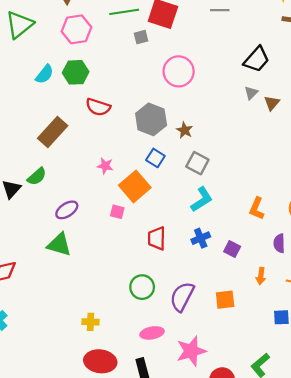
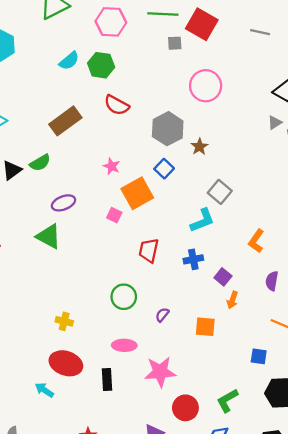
gray square: (197, 163) -> (220, 192), moved
orange arrow: (261, 276) -> (232, 300), moved
purple semicircle: (182, 297) -> (162, 315), size x0.5

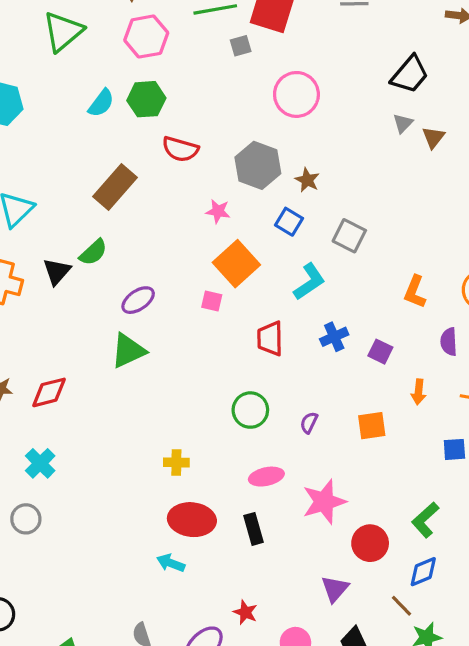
pink star: (112, 166) -> (218, 211), moved
blue square: (164, 169) -> (289, 222), moved
cyan L-shape: (202, 220) -> (309, 282), moved
green triangle: (49, 236) -> (128, 351), turned -40
orange arrow: (232, 300) -> (419, 392), moved

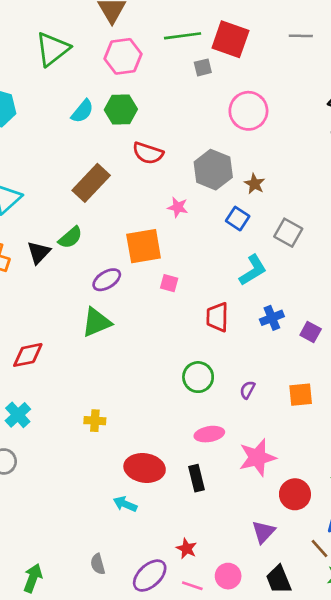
orange square: (236, 264) -> (144, 246), moved, turned 30
yellow cross: (176, 462) -> (95, 421), moved

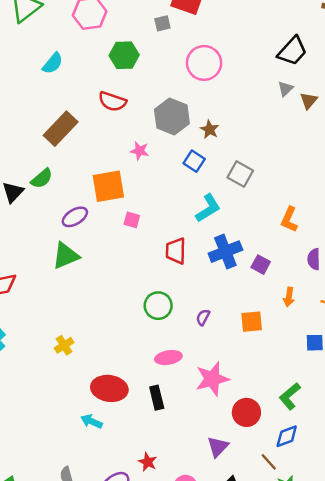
green hexagon: (121, 109) -> (124, 55), moved
blue cross: (272, 318) -> (225, 252), size x1.5
yellow cross: (95, 421) -> (64, 345), turned -36

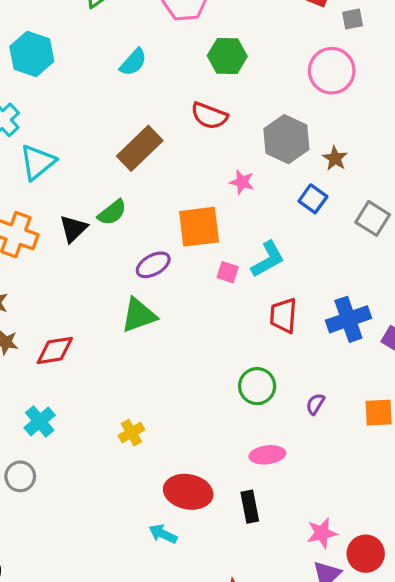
gray square: (162, 23) -> (353, 19), moved
cyan L-shape: (208, 208) -> (268, 259), moved
pink star: (212, 379) -> (322, 533), moved, size x0.7
red circle: (246, 412) -> (366, 554), moved

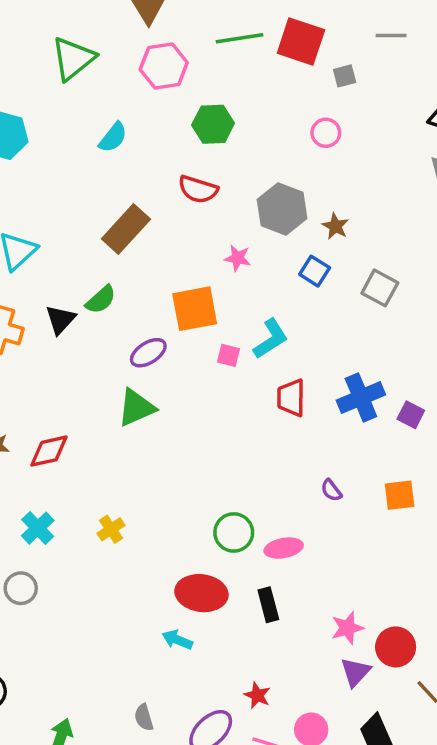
pink circle: (332, 71) -> (326, 133), size x0.6
green circle: (257, 386) -> (234, 532), moved
purple semicircle: (315, 404) -> (331, 490), turned -65
yellow cross: (131, 433) -> (111, 529), moved

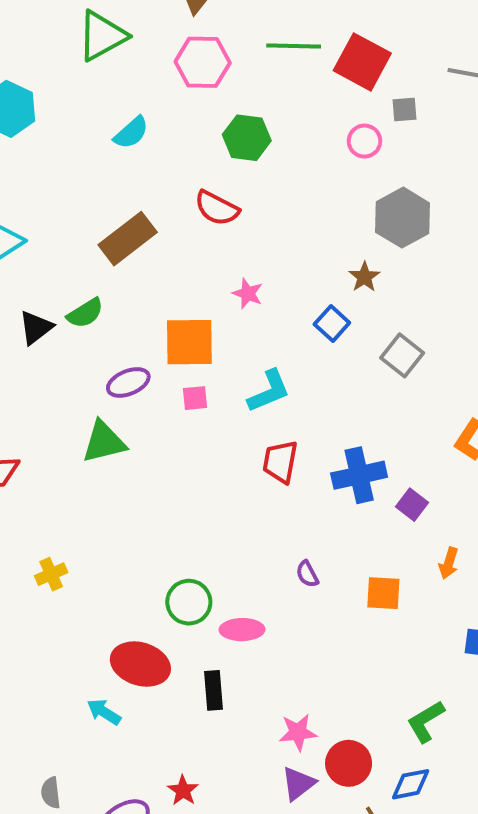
pink circle: (326, 133) -> (364, 141), moved
gray hexagon: (282, 209) -> (403, 218), moved
pink square: (228, 355) -> (195, 398), moved, turned -30

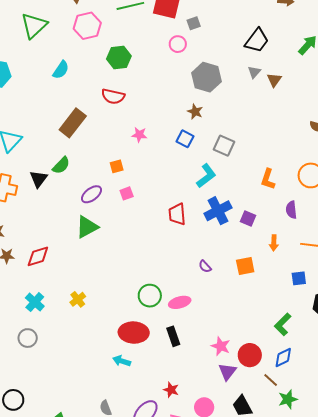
orange square: (189, 342) -> (117, 166), size x0.5
cyan L-shape: (269, 391) -> (206, 176), moved
pink star: (298, 732) -> (221, 346), turned -30

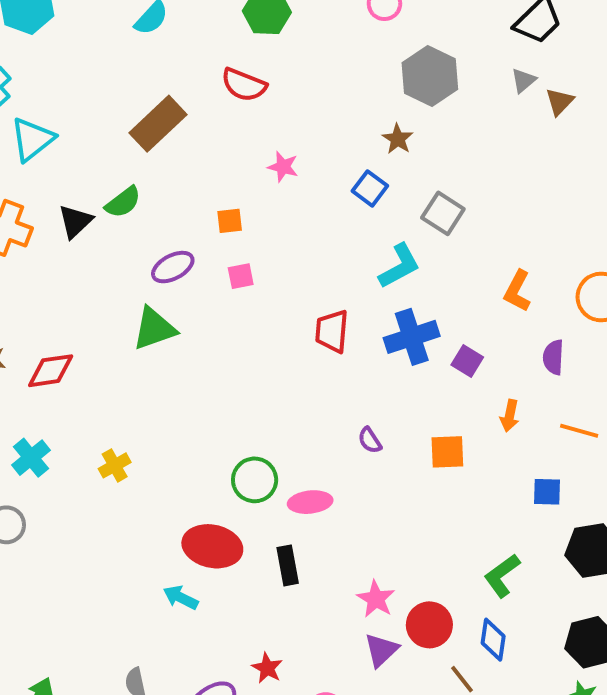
blue diamond: (283, 358) -> (493, 640), turned -65

